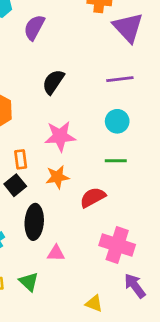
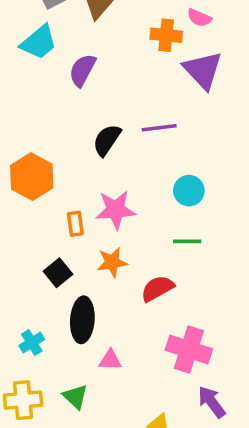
purple line: (120, 79) -> (159, 128), moved
orange rectangle: (21, 159) -> (75, 224), moved

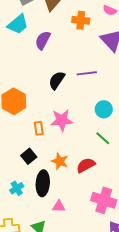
orange cross: (166, 35) -> (81, 20), moved
green line: (187, 241) -> (103, 138), turned 42
orange star: (112, 262) -> (60, 161), moved, turned 30
cyan cross: (32, 343) -> (17, 188), moved

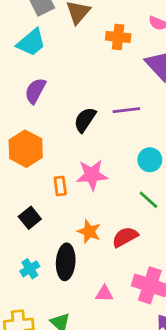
purple semicircle: (43, 40) -> (35, 91), moved
black square: (29, 156) -> (30, 218), moved
pink triangle: (59, 206) -> (104, 294), moved

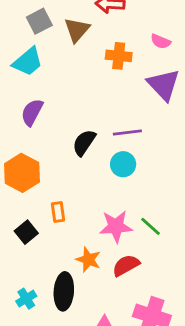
cyan circle: (150, 160) -> (123, 164), moved
pink star: (92, 175) -> (116, 226), moved
black square: (30, 218) -> (26, 232), moved

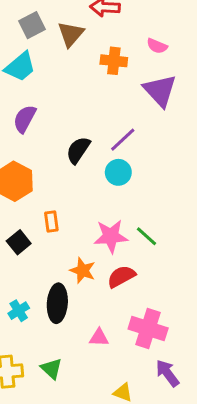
purple line: (127, 132) -> (123, 140), turned -36

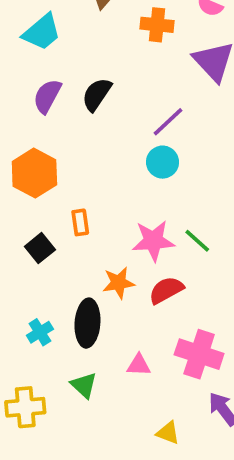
black semicircle: (78, 150) -> (97, 94), moved
orange star: (83, 271) -> (119, 283), turned -30
green triangle: (51, 369) -> (84, 385), moved

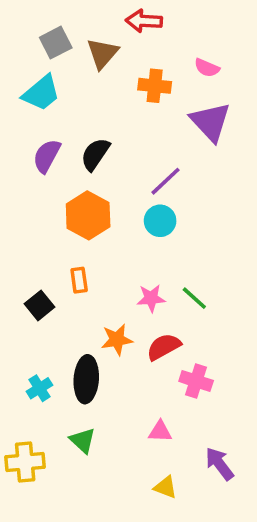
orange hexagon: (34, 173) -> (88, 215), moved
pink star: (153, 241) -> (151, 298), size x0.7
pink cross: (199, 354) -> (196, 381), moved, size x0.7
pink triangle: (139, 365) -> (160, 431), moved

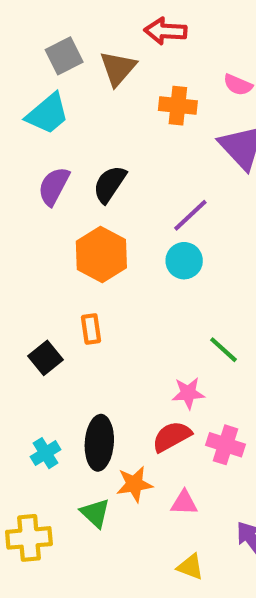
pink star: (151, 298) -> (188, 393), moved
orange star: (117, 340) -> (134, 484), moved
red semicircle: (164, 347) -> (172, 437), moved

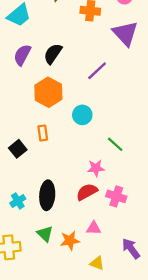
cyan circle: (184, 261) -> (82, 115), moved
orange star: (134, 484) -> (70, 241), moved

